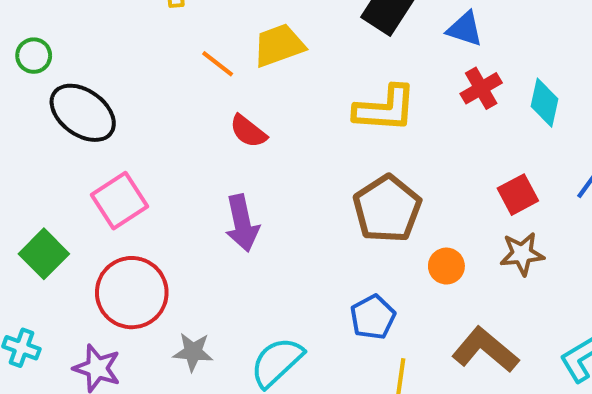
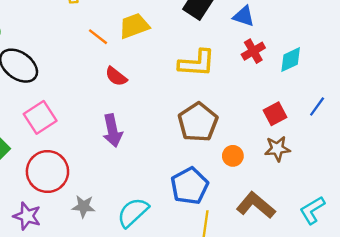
cyan diamond: (544, 103) -> (291, 60), turned 52
blue pentagon: (373, 317) -> (190, 186), size x1.4

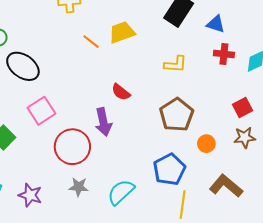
red cross: (253, 51) -> (224, 54), turned 36
yellow L-shape: (197, 63) -> (175, 64), size x0.7
red semicircle: (116, 76) -> (121, 92), moved
red circle: (47, 172) -> (72, 147), moved

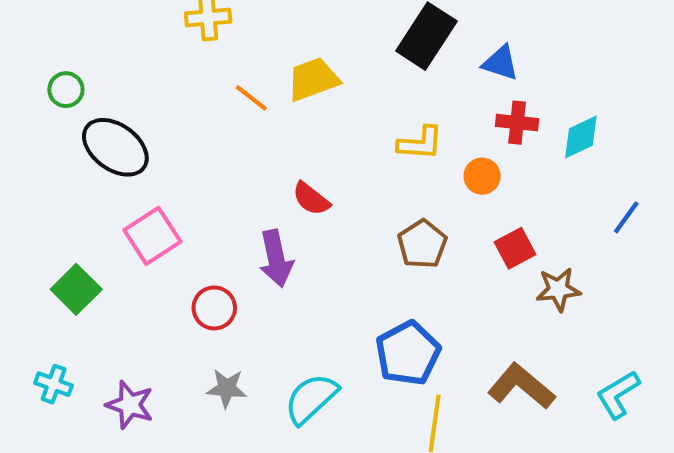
red square: (242, 108) -> (515, 248), moved
brown pentagon: (177, 115) -> (422, 244), size x0.7
orange circle: (206, 144) -> (482, 176), moved
red circle: (72, 147) -> (214, 308), size x0.6

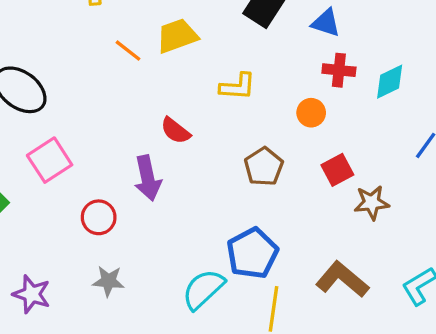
yellow L-shape: (420, 143) -> (238, 87), moved
cyan semicircle: (311, 399) -> (203, 289), moved

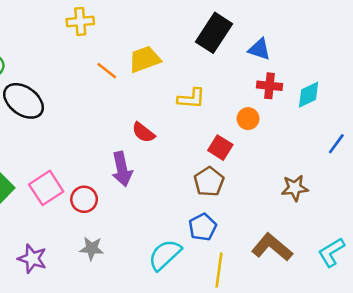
pink square: (50, 160) -> (46, 188), moved
brown pentagon: (264, 167) -> (209, 182), moved
red square: (337, 170) -> (220, 148), moved, turned -30
blue pentagon: (252, 253) -> (203, 227), size x0.7

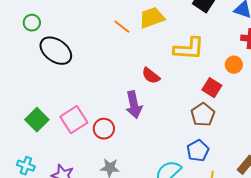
yellow L-shape: (191, 98) -> (189, 49), size x1.4

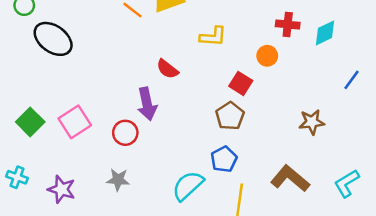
yellow L-shape: (189, 49) -> (213, 37), size x0.7
red circle: (104, 129) -> (125, 133), moved

